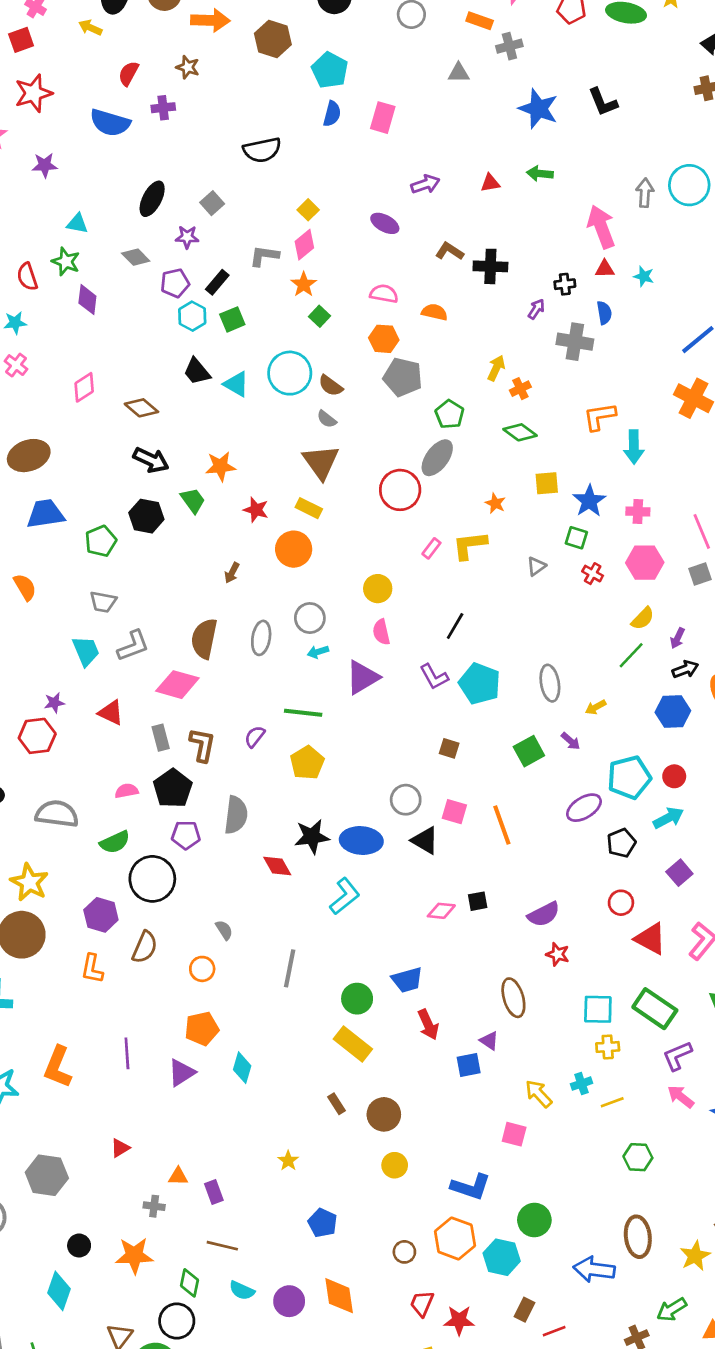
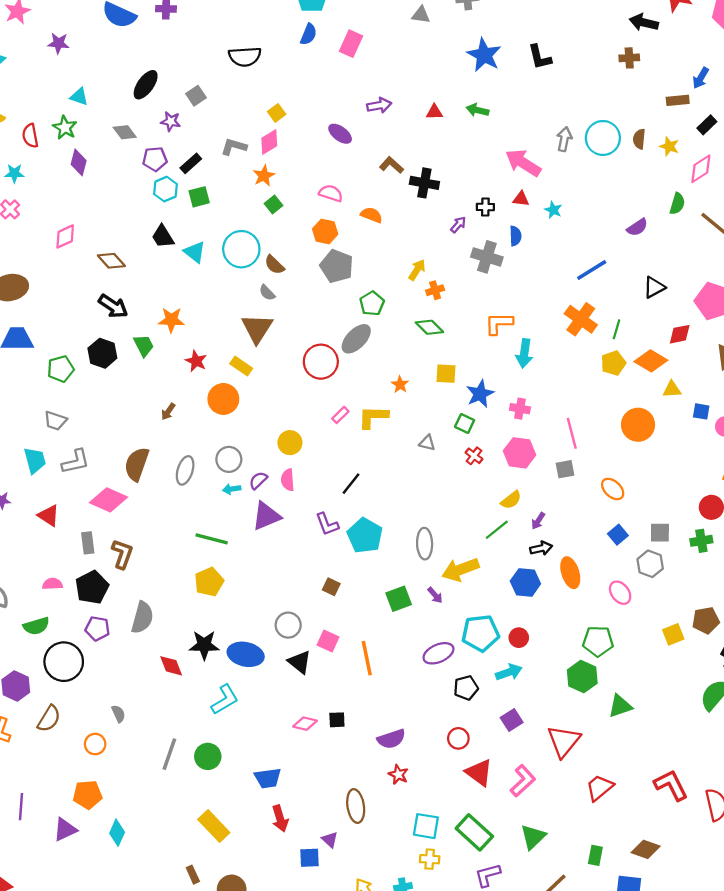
pink arrow: (601, 227) -> (523, 163), turned -45
gray triangle: (536, 566) -> (427, 443), turned 42
yellow arrow: (596, 707) -> (460, 570), size x2.0
purple semicircle: (255, 737) -> (258, 480), moved
green circle: (357, 999) -> (208, 756), moved

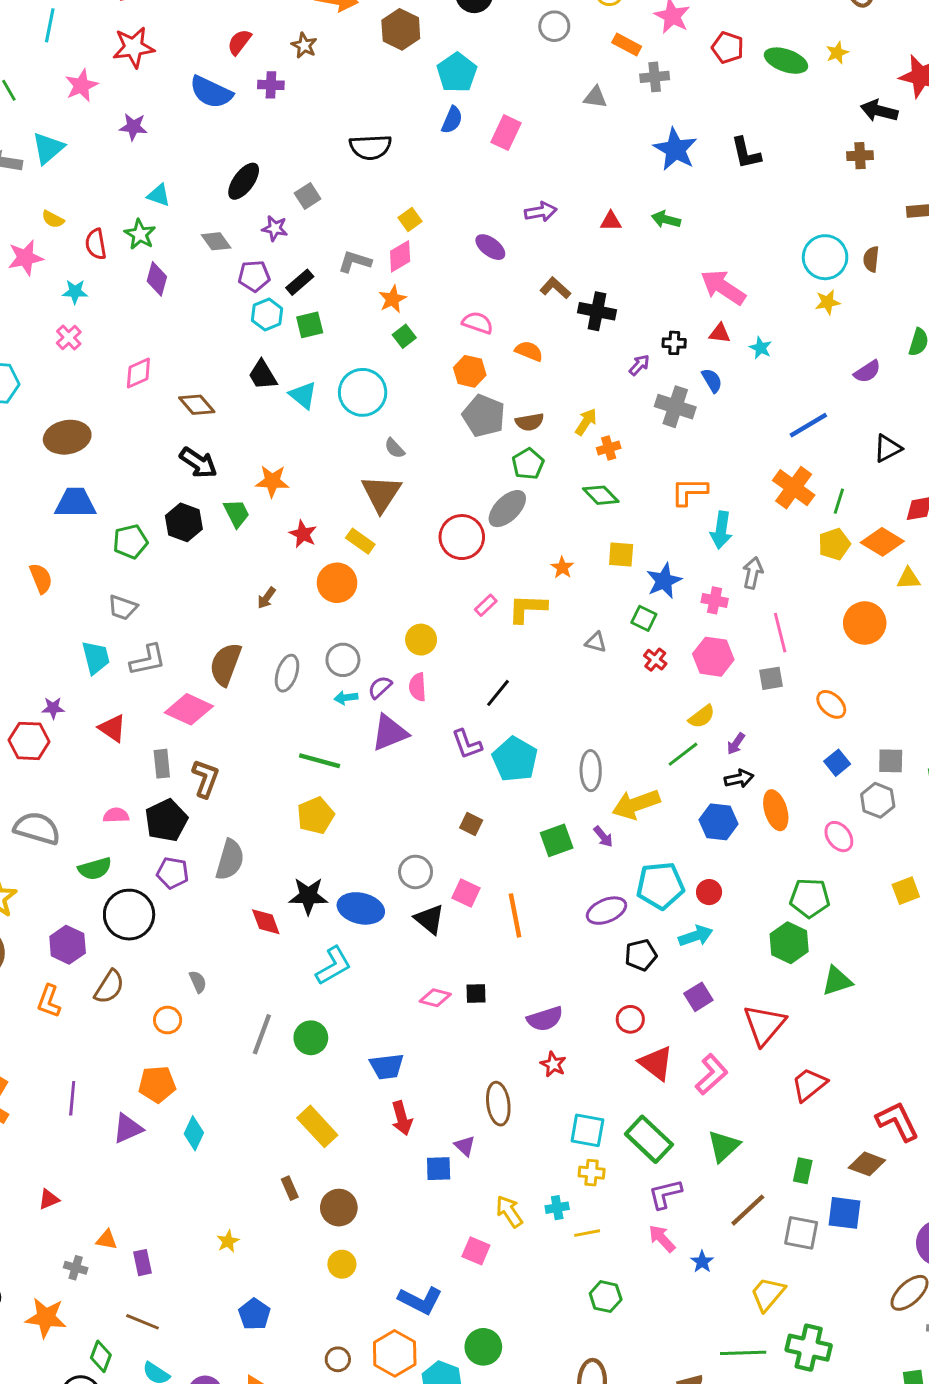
gray arrow: (564, 139) -> (753, 573), moved
yellow star: (669, 146) -> (828, 302), moved, turned -30
blue semicircle: (515, 236) -> (712, 380), turned -30
brown semicircle: (274, 265) -> (530, 422), moved, turned -55
red L-shape: (671, 785) -> (898, 1121), moved

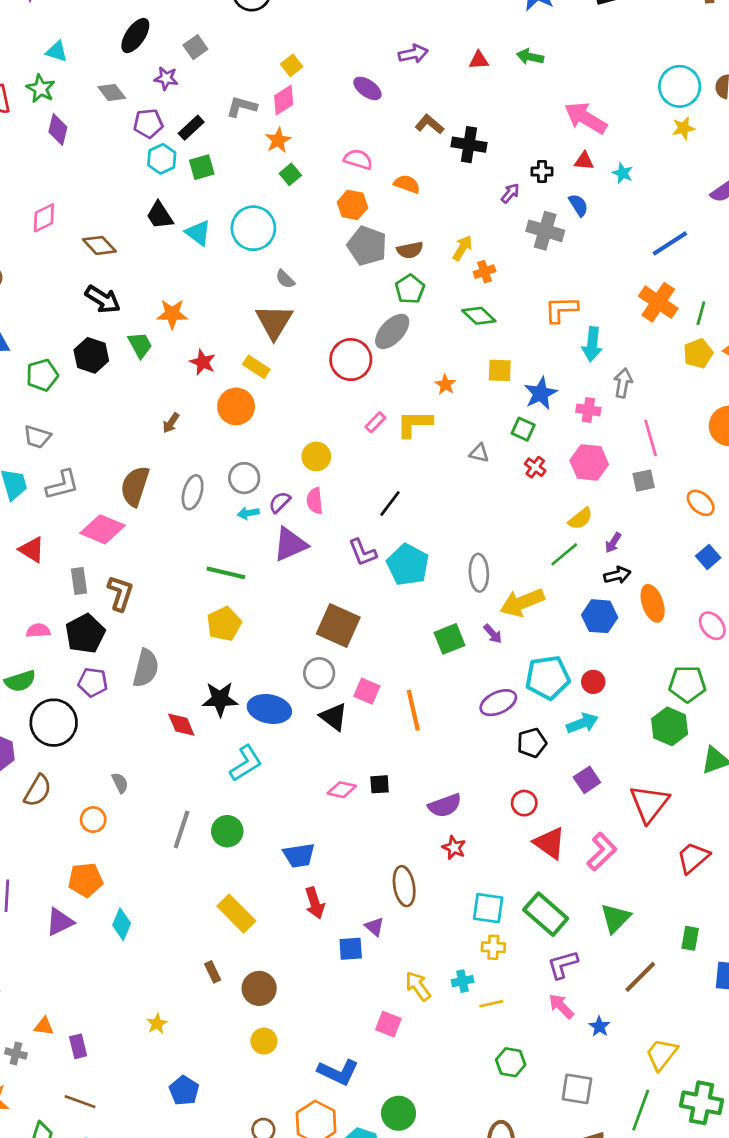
brown square: (471, 824) -> (338, 625), moved, size x2.0
gray square: (801, 1233) -> (577, 1089), moved
green line: (743, 1353) -> (641, 1110), turned -66

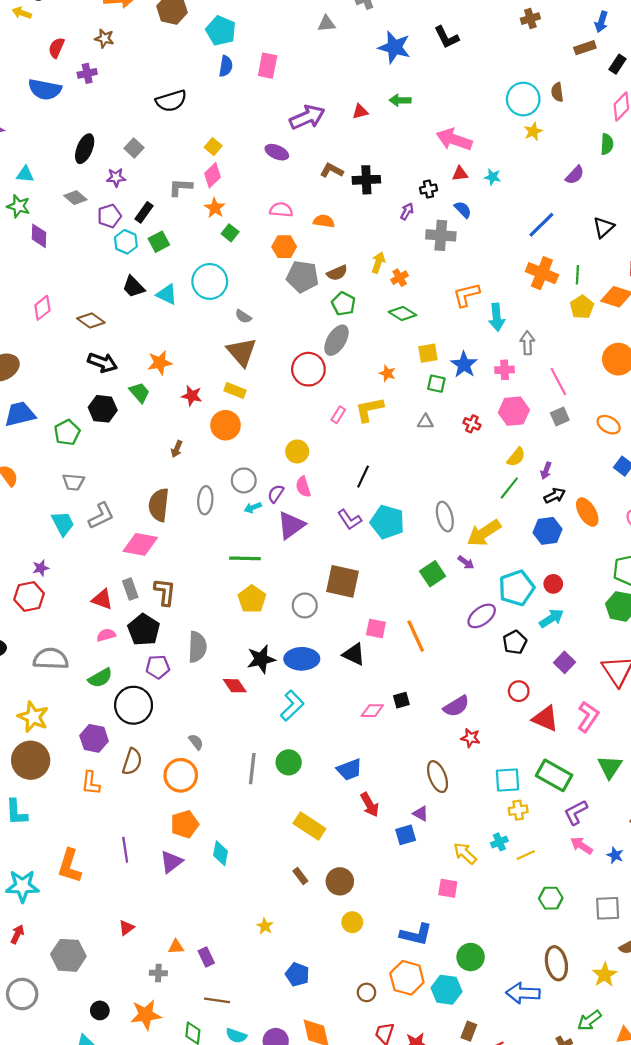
purple arrow: (413, 54) -> (307, 117), size x1.5
green square: (523, 429) -> (436, 384), moved
red triangle: (32, 550) -> (102, 599), moved
gray circle: (319, 673) -> (305, 605), moved
orange circle: (93, 820) -> (181, 775), size x1.6

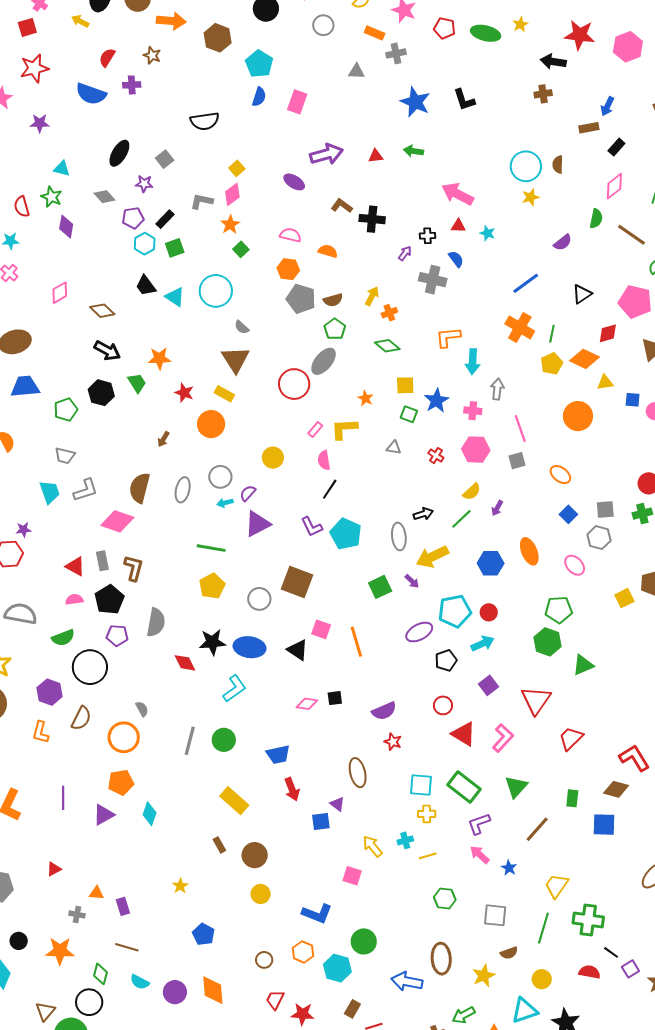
pink semicircle: (303, 487) -> (324, 460), moved
black arrow: (555, 496) -> (423, 514), moved
orange hexagon: (407, 978) -> (303, 952), size x0.7

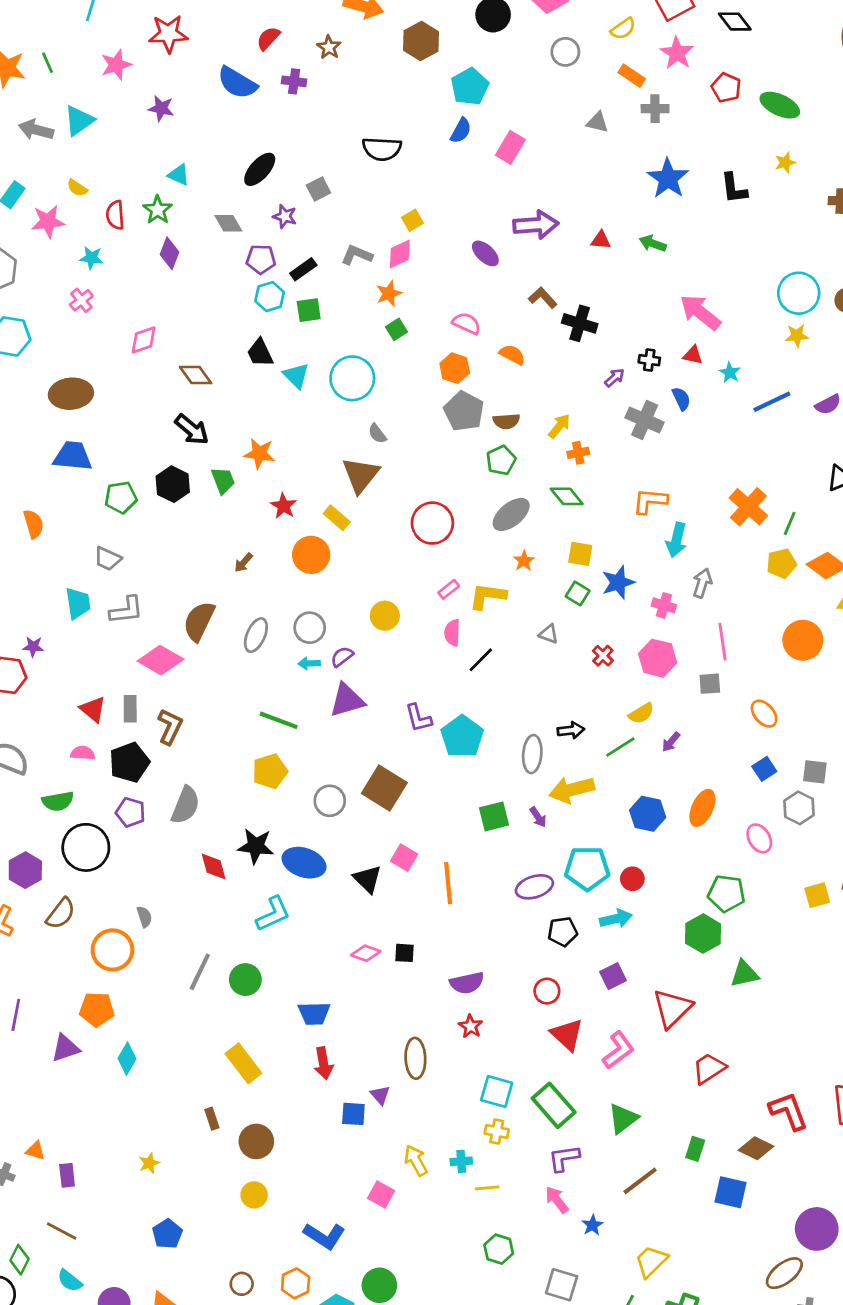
yellow star: (520, 24) -> (785, 163), moved
blue line: (526, 283) -> (772, 402), moved
gray ellipse: (324, 361) -> (511, 514), moved
black line: (330, 489) -> (481, 660), moved
orange ellipse: (529, 551) -> (702, 808), turned 36

